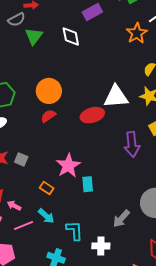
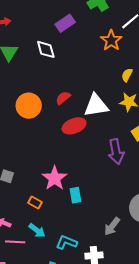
red semicircle: (48, 116) -> (63, 98), moved
pink line: (23, 225) -> (15, 242), turned 30
cyan L-shape: (75, 230) -> (66, 242), turned -60

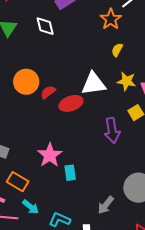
yellow semicircle: (127, 75) -> (117, 50), moved
red semicircle: (63, 98) -> (48, 92), moved
orange rectangle: (35, 202) -> (18, 182), moved, size x1.5

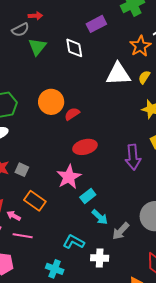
white triangle: (94, 84) -> (118, 74), moved
red ellipse: (71, 103) -> (85, 147), moved
cyan rectangle: (70, 173) -> (88, 196), turned 56
cyan arrow: (31, 207) -> (100, 217), moved

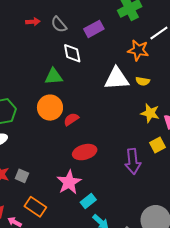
gray semicircle: (20, 30) -> (59, 24), moved, turned 78
orange star: (140, 46) -> (138, 50), turned -30
green triangle: (37, 47) -> (54, 76), moved, turned 48
yellow semicircle: (144, 77) -> (143, 81), turned -112

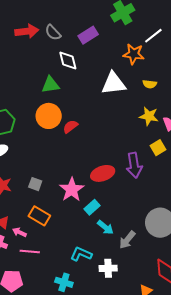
red arrow: (33, 22) -> (27, 31), size x1.6
yellow semicircle: (143, 81) -> (150, 84), moved
red ellipse: (85, 152) -> (103, 173), moved
gray square: (22, 176) -> (35, 184), moved

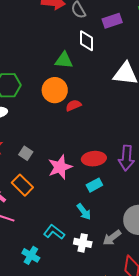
cyan rectangle: (92, 207) -> (94, 185), moved
gray arrow: (127, 240) -> (112, 238), moved
white cross: (108, 268) -> (83, 243), moved

